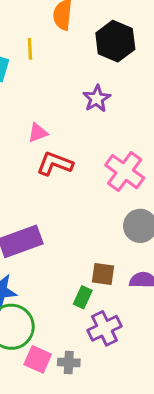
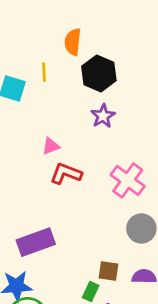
black hexagon: (115, 41) -> (99, 73), moved

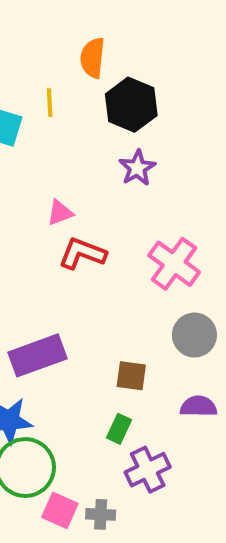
brown square: (108, 271) -> (131, 376), moved

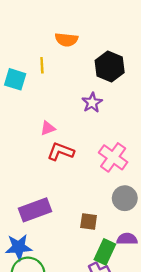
orange semicircle: (93, 58) -> (66, 40), turned -90
black hexagon: (131, 105) -> (110, 66), moved
green rectangle: (119, 429) -> (105, 252), moved, size x1.5

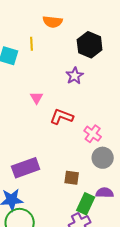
pink triangle: (48, 128) -> (37, 98), turned -40
red L-shape: (61, 152) -> (62, 117), moved
pink cross: (113, 157) -> (93, 134), moved, size x0.7

